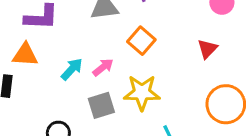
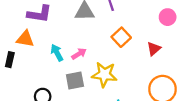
orange square: (141, 41) -> (121, 37), moved
cyan arrow: (72, 69) -> (57, 53), turned -77

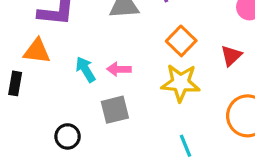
pink arrow: (79, 54) -> (119, 69), turned -144
yellow star: (104, 74) -> (181, 83), moved

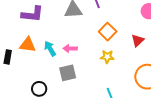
orange triangle: (37, 51) -> (28, 45), moved
yellow star: (181, 83) -> (107, 57), size x0.6

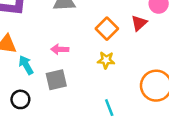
red triangle: (138, 40) -> (139, 23), moved
cyan arrow: (50, 49) -> (26, 65), moved

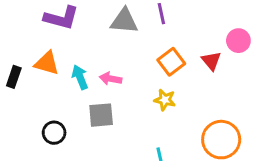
red triangle: (139, 23) -> (211, 61), turned -36
cyan arrow: (26, 65) -> (80, 77), moved

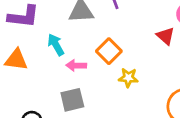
orange square: (171, 62) -> (109, 51), moved
cyan arrow: (80, 77) -> (56, 45), moved

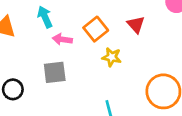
red triangle: (166, 36) -> (136, 24), moved

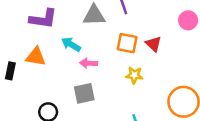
cyan arrow: (45, 17) -> (71, 44), turned -30
orange square: (96, 29) -> (127, 43), moved, turned -35

